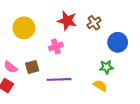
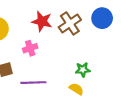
brown cross: (94, 23) -> (70, 23), size x1.5
blue circle: (118, 42) -> (102, 18), moved

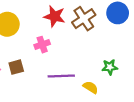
green star: (83, 70) -> (110, 67), moved
purple line: (33, 83) -> (61, 76), moved

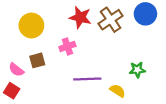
brown square: (16, 67) -> (37, 60), moved

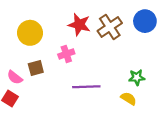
yellow semicircle: (118, 91) -> (129, 99), moved

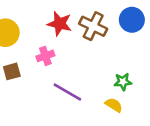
brown cross: (110, 27) -> (93, 26), turned -30
purple line: (86, 87) -> (67, 92), turned 32

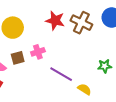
pink cross: (45, 56) -> (38, 52), moved
yellow semicircle: (114, 105) -> (84, 89), moved

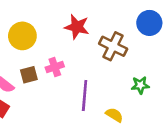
brown cross: (81, 23) -> (113, 46), moved
purple line: (61, 74) -> (85, 95), turned 65

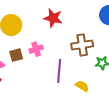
brown cross: (113, 46) -> (82, 45), moved, turned -35

